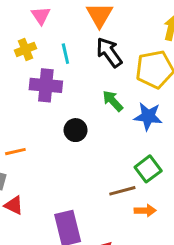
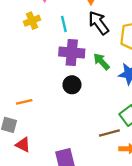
purple cross: (46, 85) -> (72, 53), moved

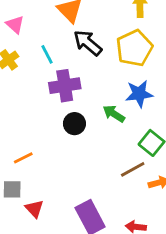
green arrow: (101, 61) -> (114, 114), moved
red triangle: (23, 145) -> (34, 209), turned 35

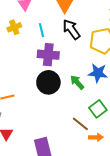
black circle: (74, 124) -> (48, 82), size x1.5
brown line: (133, 169) -> (80, 124), turned 54

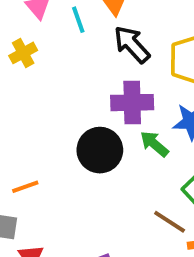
cyan line: (42, 30) -> (78, 20), moved
purple cross: (48, 55) -> (132, 103), moved

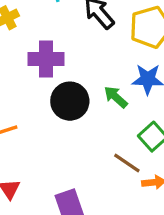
purple cross: (132, 103) -> (46, 59), moved

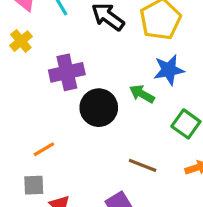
brown line: (127, 163) -> (143, 165), moved

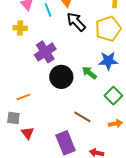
yellow cross: (21, 41) -> (20, 28), turned 32
purple cross: (67, 72) -> (45, 52), turned -30

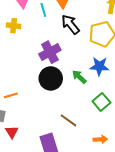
purple cross: (45, 52) -> (50, 52), moved
orange arrow: (115, 124) -> (100, 139), moved

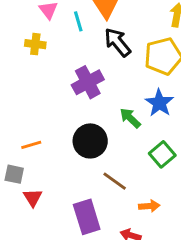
blue star: (99, 66) -> (159, 103), turned 30
black circle: (51, 78) -> (90, 141), moved
orange arrow: (100, 139) -> (149, 206), moved

